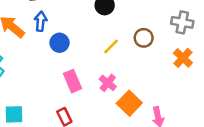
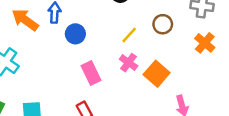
pink cross: (108, 83) -> (129, 63), moved
orange square: (129, 103) -> (157, 74), moved

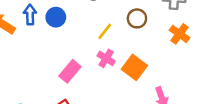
blue circle: (75, 34) -> (56, 17), moved
pink rectangle: (91, 73) -> (70, 71), turned 70

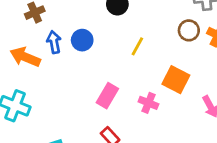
brown circle: (137, 18) -> (189, 30), moved
pink cross: (106, 58) -> (148, 103), moved

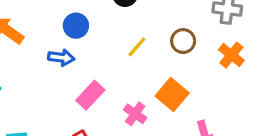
brown circle: (189, 30) -> (183, 41), moved
blue arrow: (54, 42) -> (61, 58), moved, turned 95

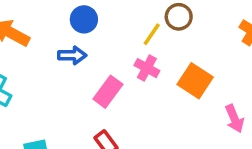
brown circle: (183, 41) -> (179, 17), moved
pink cross: (135, 114) -> (147, 68), moved

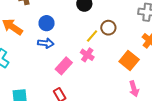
blue circle: (84, 19) -> (47, 23), moved
orange square: (195, 81) -> (129, 61), moved

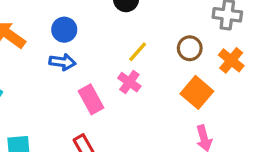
brown circle: (108, 28) -> (190, 48), moved
pink rectangle: (64, 66) -> (91, 99), turned -72

